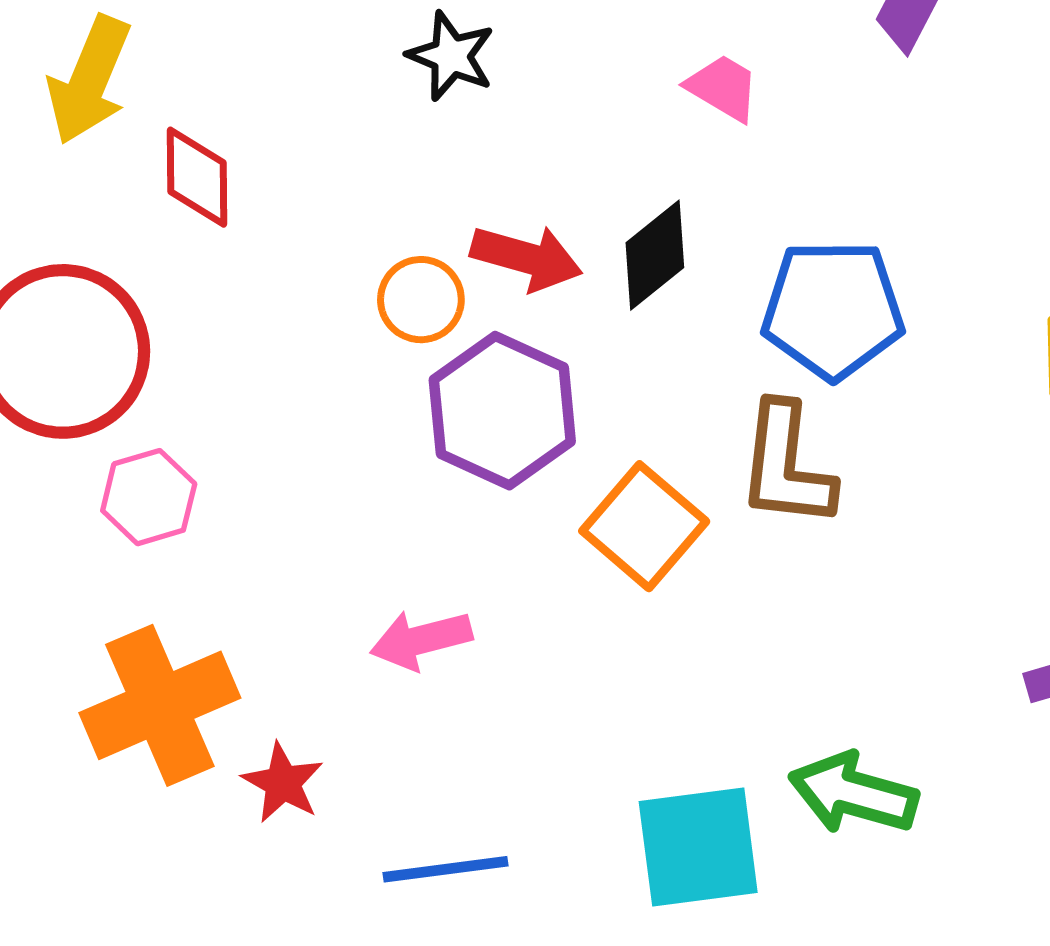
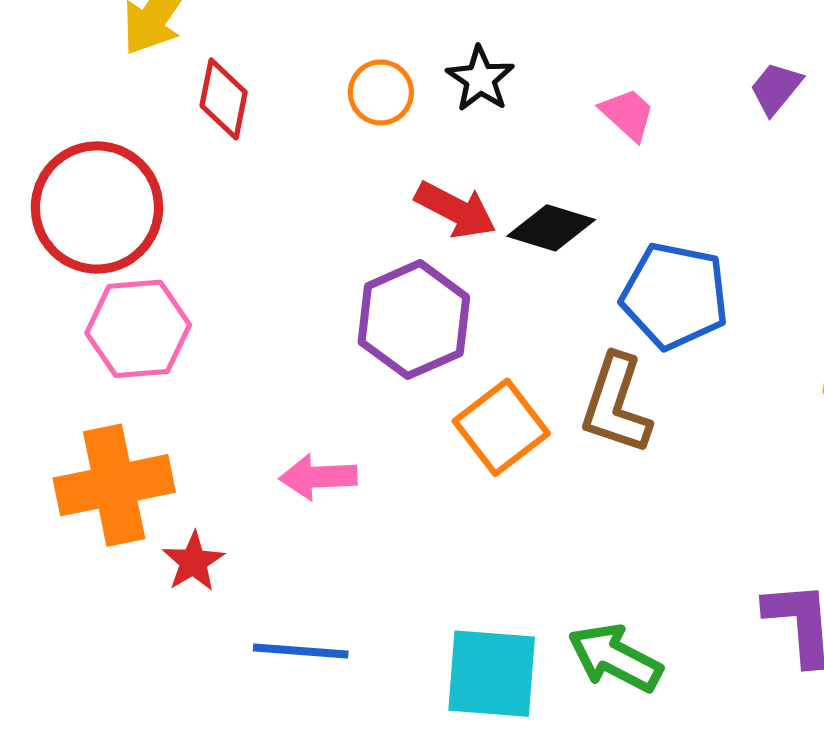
black star: (451, 56) -> (480, 79), moved
black diamond: (655, 255) -> (551, 228), turned 44
orange circle: (421, 300) -> (381, 92), moved
pink hexagon: (149, 497) -> (138, 329), size x1.4

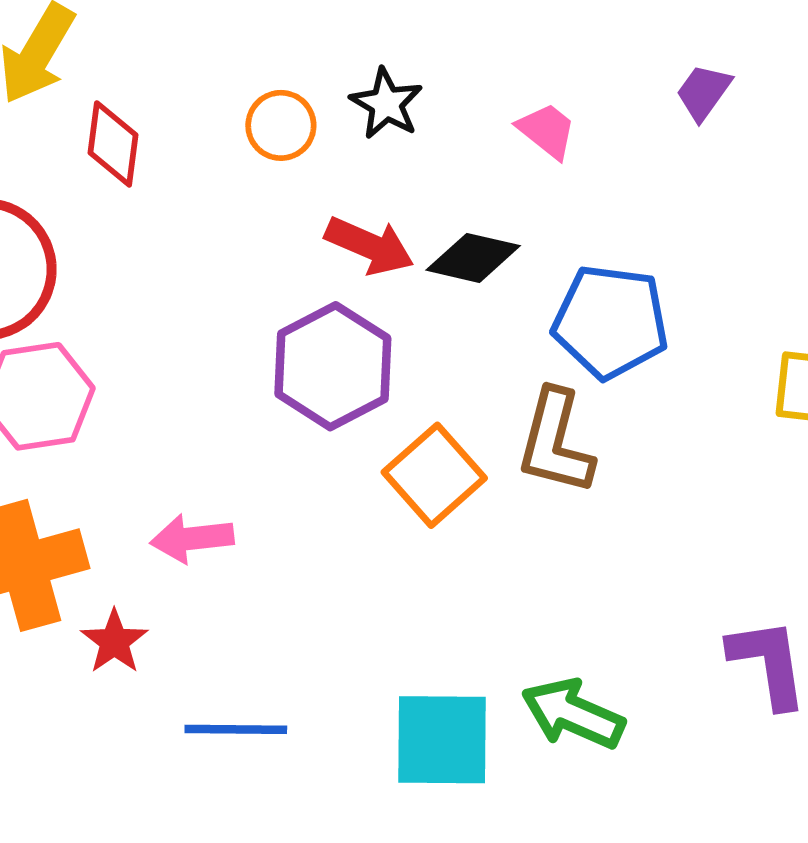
pink arrow: (318, 477) -> (192, 538), moved

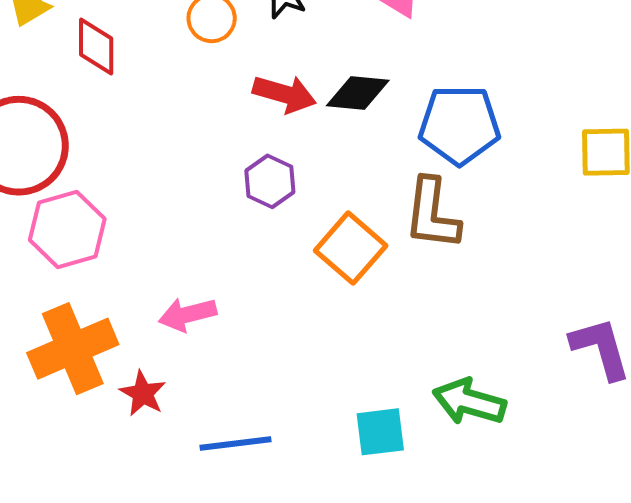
purple hexagon: (333, 366) -> (270, 181), size x0.6
cyan square: (442, 740) -> (380, 432), size x0.7

